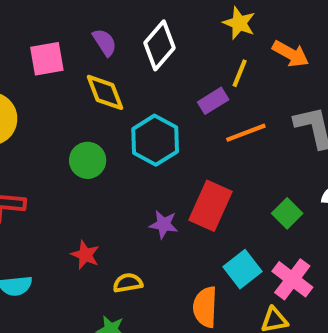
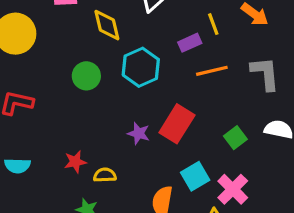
yellow line: (240, 73) -> (213, 24), turned -50
red star: (85, 255) -> (75, 162), moved, turned 30

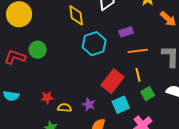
yellow line: (213, 24) -> (138, 75), moved
green circle: (86, 76) -> (38, 50), moved
purple star: (139, 133) -> (89, 104), moved
cyan square: (195, 176) -> (121, 105), moved

